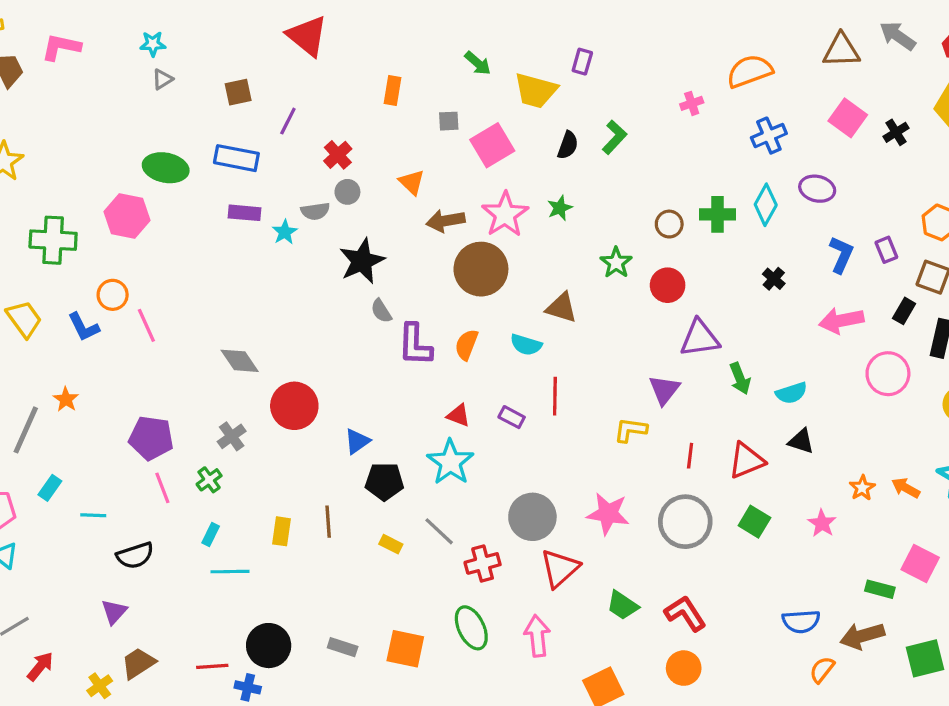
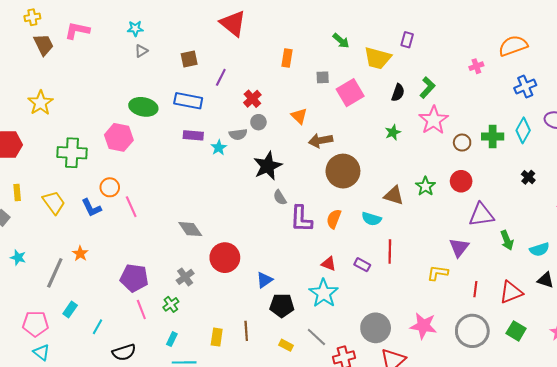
pink star: (505, 214) -> (434, 120), moved
green star: (616, 263) -> (425, 186), moved
cyan line: (93, 515) -> (98, 327), turned -63

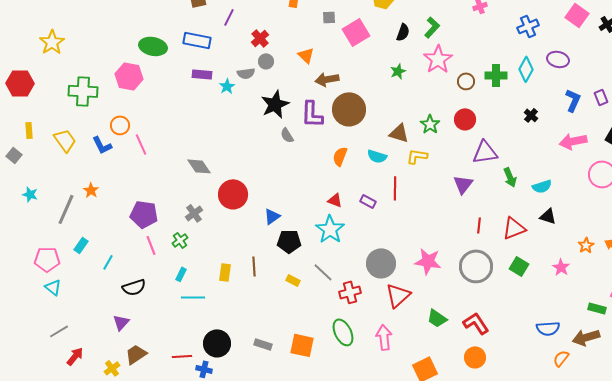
purple L-shape: (301, 219) -> (312, 114), moved
yellow L-shape: (438, 273) -> (417, 156), moved

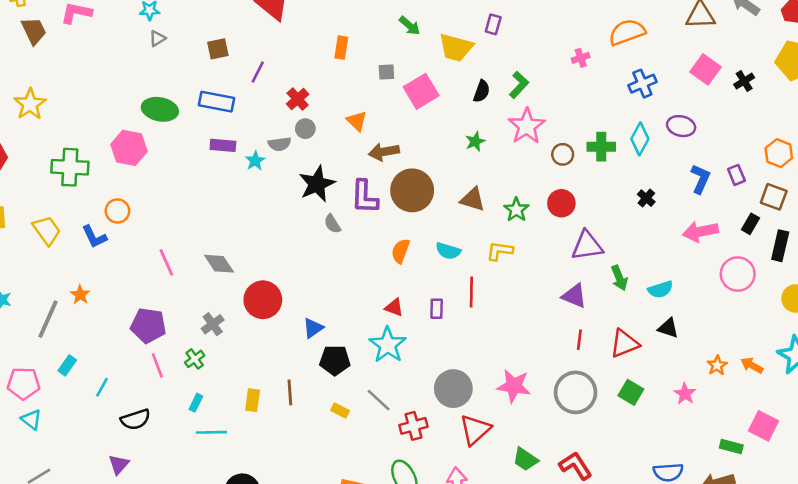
brown triangle: (399, 133) -> (473, 199), moved
pink line: (141, 144) -> (166, 262), moved
purple triangle: (463, 184) -> (574, 296), moved, turned -45
purple rectangle: (368, 201) -> (437, 309), turned 63

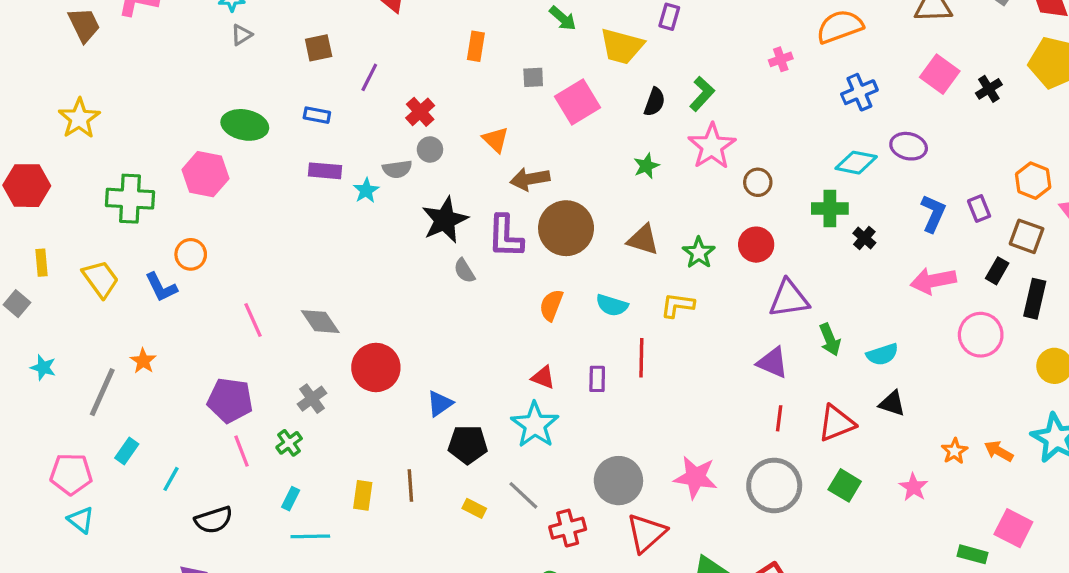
blue rectangle: (217, 102) -> (317, 115), size x0.6
cyan diamond: (640, 139) -> (856, 163), turned 72
green cross: (601, 147) -> (830, 208), moved

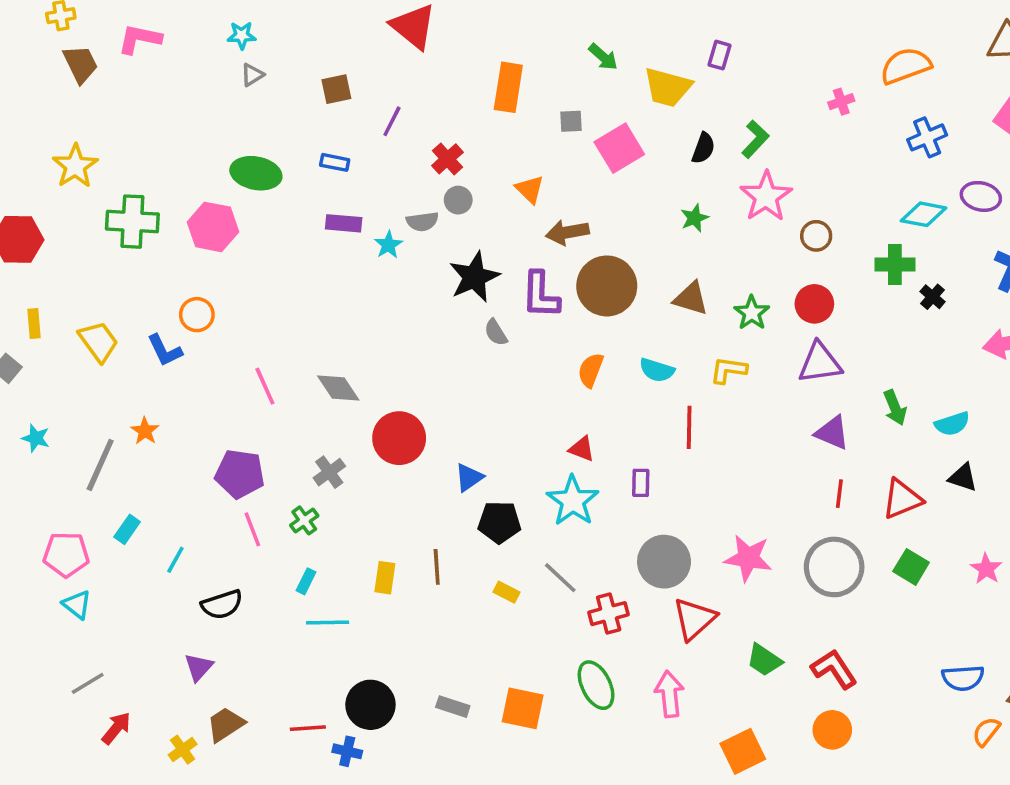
orange rectangle: (476, 46) -> (508, 87), size x1.5
green cross: (130, 199) -> (132, 222), moved
purple triangle: (789, 299) -> (820, 363), moved
purple rectangle: (597, 379) -> (641, 483), moved

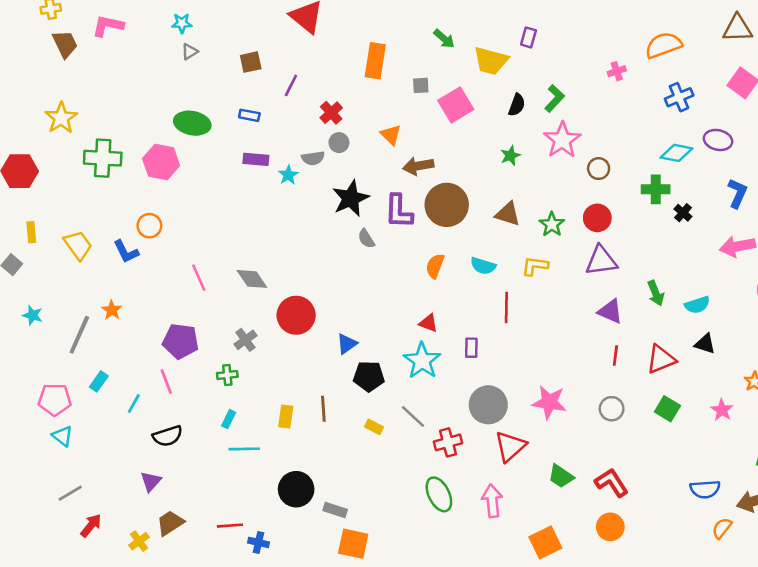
green cross: (304, 520) -> (227, 375), turned 30
pink line: (252, 529) -> (166, 381), moved
gray circle: (834, 567) -> (612, 409), size x0.6
black circle: (370, 705) -> (296, 489), moved
orange square: (523, 708) -> (353, 544), moved

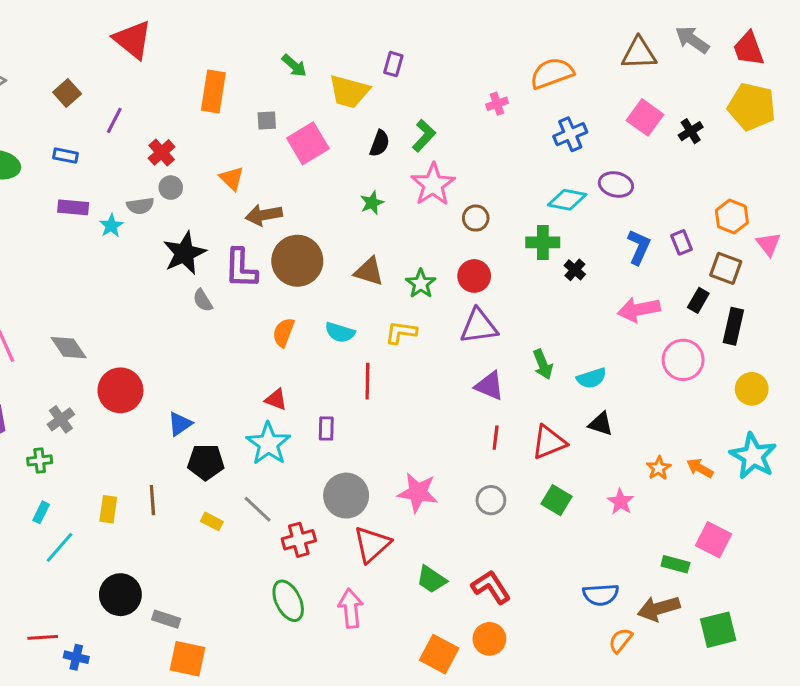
brown square: (251, 62) -> (67, 93), turned -30
cyan line: (244, 449) -> (59, 547), turned -48
orange square: (545, 542) -> (439, 654), moved, turned -36

